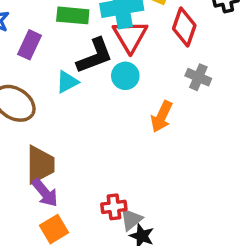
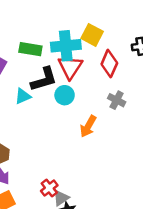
red cross: (114, 207) -> (49, 188), turned -36

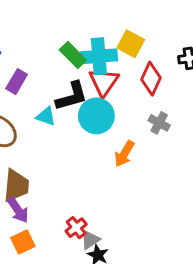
green rectangle: (30, 49) -> (73, 55), moved, turned 35
cyan circle: (65, 95) -> (96, 116), size x1.5
cyan triangle: (23, 96) -> (46, 116), turned 42

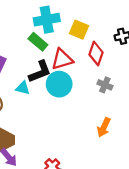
cyan cross: (99, 56) -> (47, 20), moved
red triangle: (104, 82) -> (62, 59), turned 45
orange arrow: (124, 154) -> (104, 127), moved

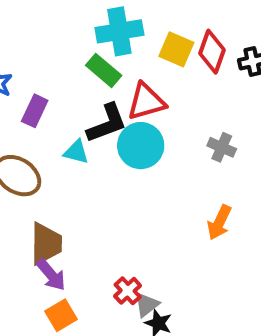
red diamond: (96, 53) -> (212, 52), moved

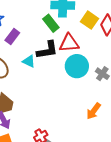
cyan circle: (141, 146) -> (77, 66), moved

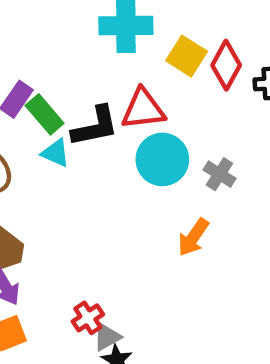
green rectangle: (51, 23) -> (45, 114), moved
orange arrow: (94, 111) -> (193, 237), moved

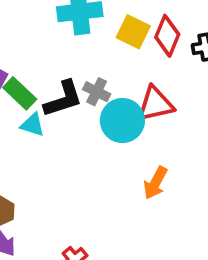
red triangle: (143, 109) -> (155, 104), moved
gray cross: (219, 174) -> (97, 92), moved

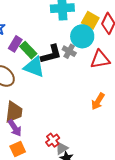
cyan circle: (122, 121) -> (82, 36), moved
cyan triangle: (32, 125) -> (34, 67), size x1.6

